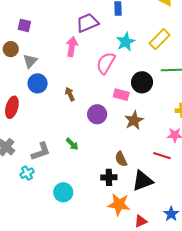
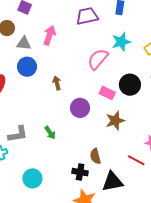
pink arrow: (72, 47) -> (49, 35), moved
gray triangle: (30, 61) -> (24, 43), turned 42

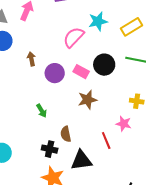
purple circle: (80, 108) -> (55, 73), moved
green arrow: (50, 133) -> (42, 111), moved
red line: (136, 160) -> (106, 140), turned 36

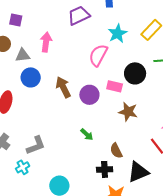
brown arrow: (31, 59) -> (63, 87), size x1.5
brown star: (87, 100) -> (128, 112), turned -30

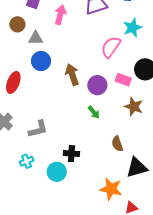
pink arrow: (46, 42) -> (60, 15), moved
green arrow: (87, 134) -> (94, 112), moved
cyan cross: (23, 167) -> (27, 161), moved
black cross: (105, 169) -> (71, 154), moved

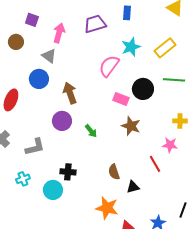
gray triangle: (36, 38) -> (49, 56), moved, turned 35
purple circle: (97, 85) -> (62, 121), moved
brown semicircle: (117, 144) -> (114, 172), moved
black triangle: (137, 168) -> (133, 187), size x0.6

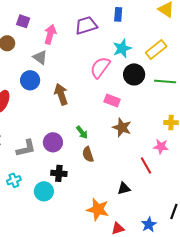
black circle: (143, 89) -> (134, 74), moved
purple circle: (62, 121) -> (53, 142), moved
brown semicircle: (114, 172) -> (88, 154), moved

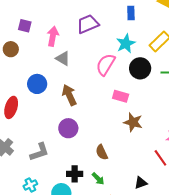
blue rectangle: (118, 14) -> (131, 13), moved
gray triangle: (40, 57) -> (63, 58), moved
green arrow: (82, 132) -> (98, 179), moved
purple circle: (53, 142) -> (68, 128), moved

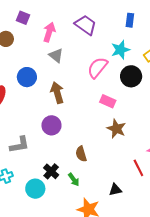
purple trapezoid: (88, 24) -> (86, 25), turned 50
black cross: (75, 174) -> (51, 171), turned 35

